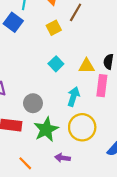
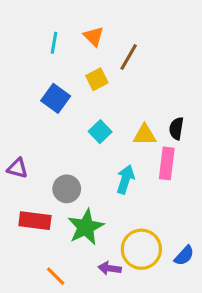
blue square: (13, 22) -> (56, 98), moved
yellow circle: (82, 127) -> (141, 249), moved

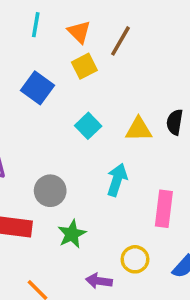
orange triangle: (94, 36) -> (79, 32), moved
pink rectangle: (167, 163) -> (164, 209), moved
green star: (86, 227) -> (72, 234), size x0.7
yellow circle: (141, 249) -> (135, 259), size x0.6

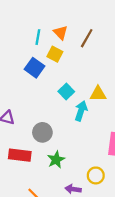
cyan line: (36, 25) -> (38, 37), moved
yellow square: (84, 66) -> (55, 54), moved, turned -35
cyan arrow: (117, 180) -> (81, 111), moved

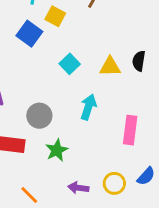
cyan arrow: (81, 111) -> (88, 107), moved
yellow circle: (96, 175) -> (114, 183), moved

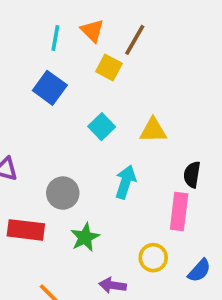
yellow square: (55, 16) -> (109, 68), moved
black semicircle: (139, 61) -> (192, 175), moved
yellow circle: (114, 183) -> (153, 258), moved

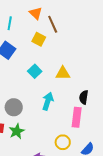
orange triangle: (92, 31) -> (36, 13), moved
brown line: (135, 40) -> (53, 24), turned -54
green star: (85, 237) -> (17, 131), moved

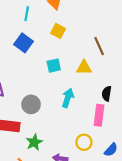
brown line: (53, 24) -> (99, 46), moved
cyan square: (35, 71) -> (54, 66), turned 32
green star: (17, 131) -> (34, 142), moved

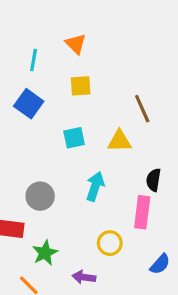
yellow square: (58, 31) -> (81, 86), turned -32
yellow circle: (84, 142) -> (110, 243), moved

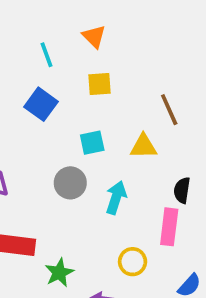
cyan line: (34, 60) -> (46, 55), turned -30
gray circle: (40, 196) -> (70, 183), moved

